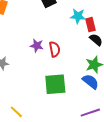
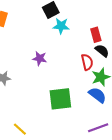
cyan star: (78, 16) -> (61, 26), moved
red semicircle: (55, 49) -> (87, 62), moved

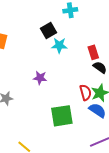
red semicircle: (87, 62) -> (86, 92), moved

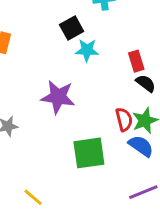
purple star: (40, 78) -> (58, 97), size x1.6

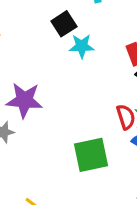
purple star: (58, 97) -> (24, 100), moved

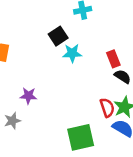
purple star: (24, 100) -> (28, 96), size x0.6

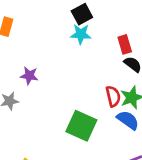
black square: (58, 36) -> (82, 14), moved
green square: (81, 137) -> (81, 126), turned 32

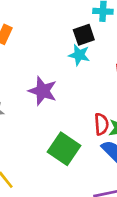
purple star: (29, 76) -> (43, 91), moved, size x1.5

